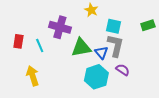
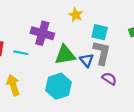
cyan line: (40, 45) -> (21, 53), turned -56
cyan hexagon: (96, 77) -> (59, 86), moved

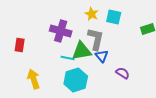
cyan square: (100, 32) -> (114, 17), moved
cyan line: (21, 53) -> (68, 58), moved
gray L-shape: (102, 53) -> (96, 39), moved

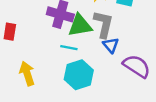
green triangle: (82, 51) -> (80, 25), moved
purple semicircle: (123, 73) -> (137, 66), size x1.6

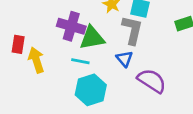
gray L-shape: (103, 24) -> (132, 30), moved
yellow arrow: (27, 73) -> (36, 60), moved

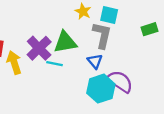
purple cross: (71, 26) -> (39, 48), moved, turned 30
cyan hexagon: (91, 90) -> (101, 89), moved

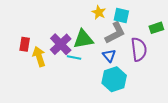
gray L-shape: (102, 35) -> (115, 33), turned 50
purple semicircle: (120, 81) -> (139, 49), moved, turned 50

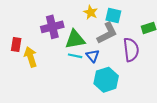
purple cross: (61, 44) -> (52, 27), moved, turned 30
blue triangle: (109, 56) -> (93, 56), moved
cyan line: (74, 58) -> (75, 56), moved

